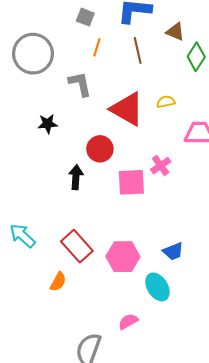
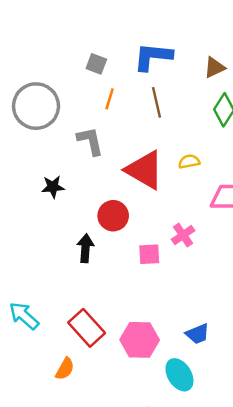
brown triangle: (175, 32) -> (214, 67), moved, turned -48
pink square: (131, 182) -> (149, 254), size x0.7

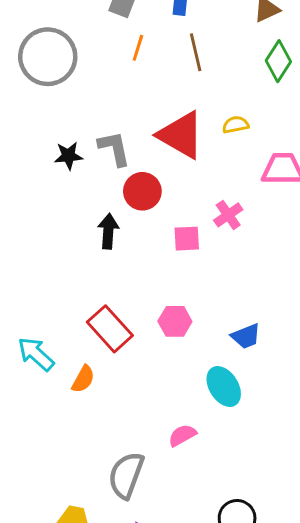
gray L-shape: (90, 141) -> (114, 148), moved
cyan arrow: (24, 316) -> (36, 354), moved
pink hexagon: (140, 340) -> (175, 321), moved, size x0.7

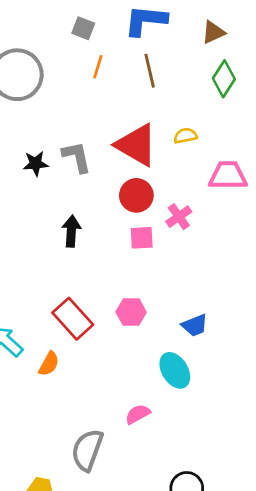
red circle: (142, 191) -> (136, 195), moved

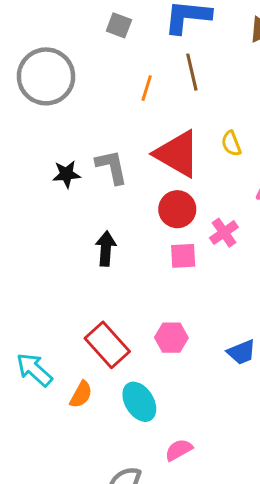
orange line: (98, 67) -> (147, 88), moved
yellow semicircle: (185, 136) -> (231, 144), turned -100
cyan ellipse: (175, 370) -> (139, 402), moved

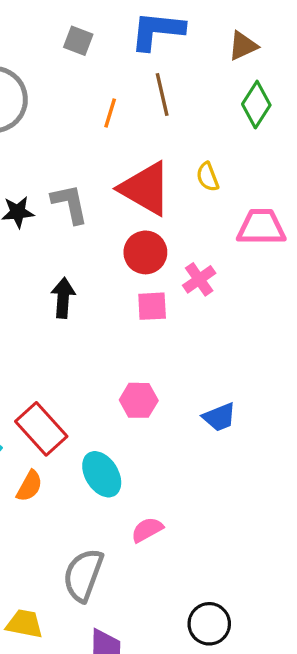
red rectangle: (107, 345) -> (41, 429), moved
orange semicircle: (81, 394) -> (29, 486), moved

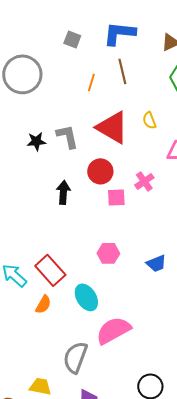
red circle: (145, 252) -> (100, 171), moved
pink semicircle: (147, 530) -> (113, 330), size x1.8

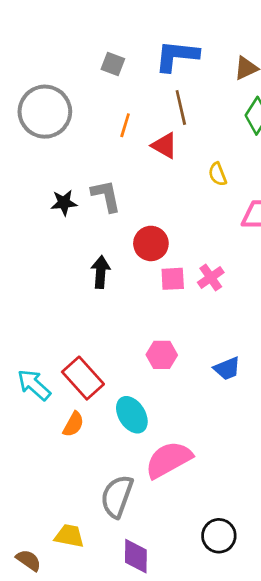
orange line: (91, 82) -> (125, 125), moved
red triangle: (112, 127) -> (165, 146), moved, size x0.6
pink cross: (144, 181) -> (211, 277), moved

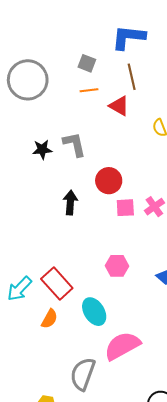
gray square: (113, 64) -> (87, 63), moved
orange line: (125, 125) -> (89, 90), turned 66
cyan arrow: (34, 385) -> (19, 289), turned -88

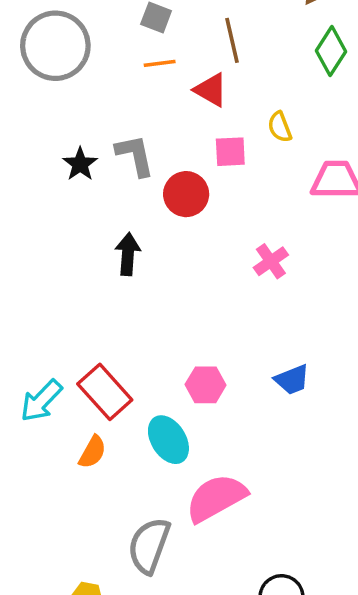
black star: (42, 149) -> (80, 164), turned -30
red circle: (109, 181) -> (186, 194), moved
pink square: (125, 208) -> (230, 152), moved
pink hexagon: (117, 266) -> (206, 385), moved

